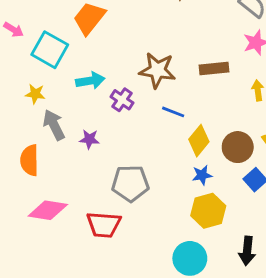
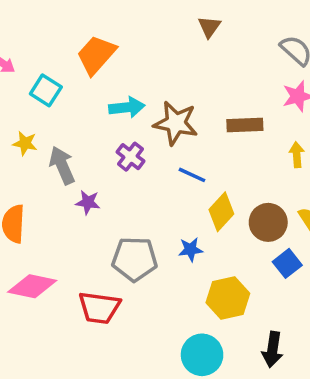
cyan square: (50, 50) -> (46, 90), size x0.7
cyan arrow: (90, 81) -> (127, 107), moved
gray arrow: (54, 125) -> (62, 165), moved
blue star: (202, 175) -> (191, 249), moved

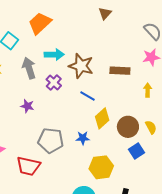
gray arrow: (62, 165) -> (29, 68), moved

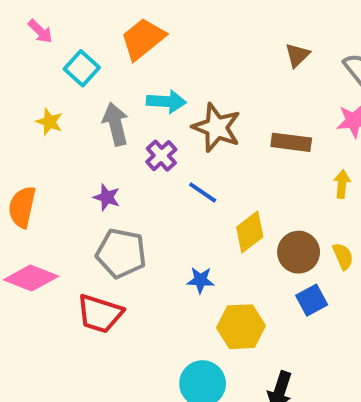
brown triangle: (105, 13) -> (297, 55), moved
blue line: (87, 96) -> (203, 193), moved
blue star: (83, 138) -> (200, 280), moved
gray pentagon: (51, 140) -> (121, 253), moved

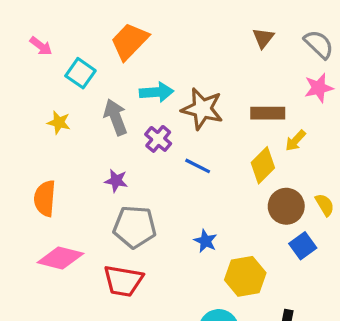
yellow arrow: (342, 184) -> (296, 141), moved, turned -135
yellow diamond: (250, 232) -> (263, 165), moved
blue star: (200, 280) -> (205, 241), turned 30

